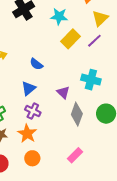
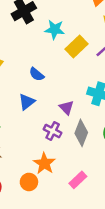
cyan star: (59, 16) -> (55, 29), moved
purple cross: (33, 111) -> (53, 131), moved
orange star: (27, 133) -> (44, 163), moved

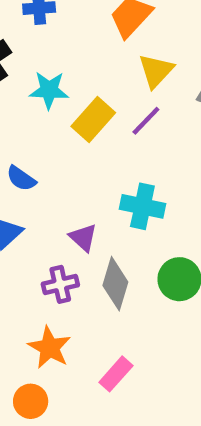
purple cross: (53, 131) -> (60, 284), turned -36
orange circle: (29, 182) -> (31, 401), moved

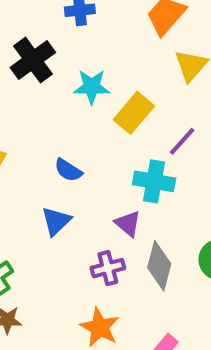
purple line: (146, 121) -> (182, 141), moved
cyan cross: (142, 206) -> (154, 181), moved

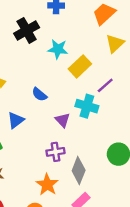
blue triangle: (56, 221) -> (16, 120), moved
purple triangle: (128, 224) -> (63, 120), moved
gray diamond: (159, 266) -> (79, 170), moved

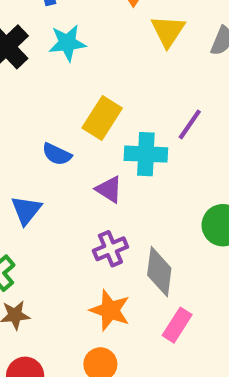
cyan star: (58, 49) -> (67, 43), moved
yellow rectangle: (80, 66) -> (102, 118), moved
purple line: (105, 85) -> (190, 124), moved

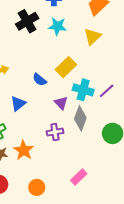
yellow triangle: (168, 31) -> (92, 36), moved
purple line: (190, 124) -> (107, 91), moved
gray diamond: (159, 272) -> (80, 118), moved
orange star: (110, 310) -> (24, 150), moved

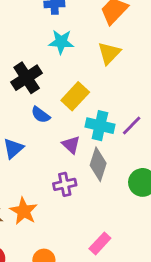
black cross: (27, 21) -> (27, 78), moved

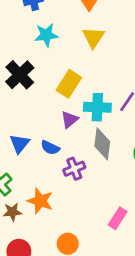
blue semicircle: (41, 115) -> (50, 148), moved
purple triangle: (71, 145) -> (70, 120), moved, turned 48

